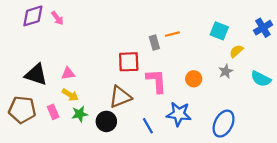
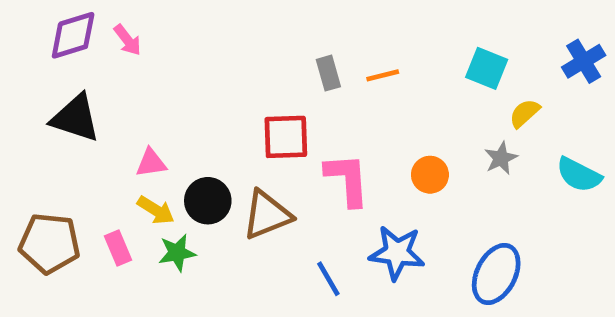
gray rectangle: (154, 43) -> (328, 73), moved
black triangle: (36, 75) -> (75, 118), moved
black circle: (106, 121) -> (208, 201), moved

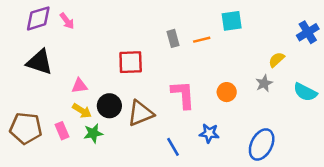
cyan square: (487, 68) -> (232, 21), moved, turned -30
red square: (286, 137) -> (131, 62), moved
blue star: (397, 253) -> (209, 133), size x0.7

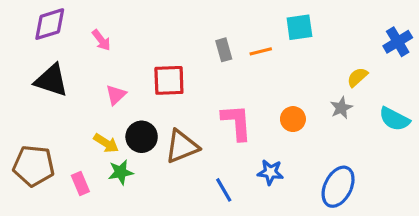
pink arrow: (67, 21) -> (101, 40), moved
pink triangle: (79, 86) -> (116, 95), moved, turned -35
pink rectangle: (62, 131) -> (80, 183), moved

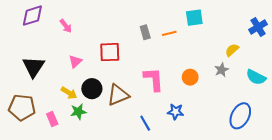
black triangle: (51, 80) -> (33, 67), moved, turned 45
blue ellipse: (338, 187) -> (240, 116), moved

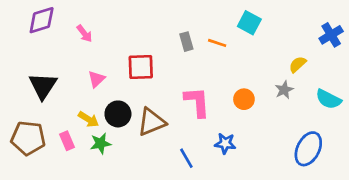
cyan square: (194, 18) -> (249, 23), turned 36
orange line: (169, 33) -> (217, 43), turned 32
pink rectangle: (52, 119) -> (67, 141), moved

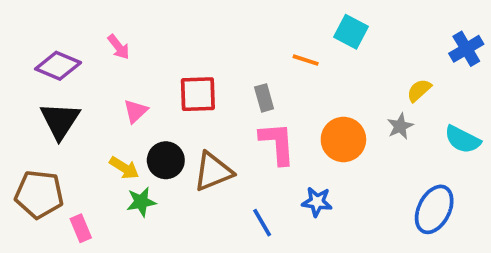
purple diamond: (42, 20) -> (58, 66), moved, turned 40
gray rectangle: (186, 42) -> (264, 98), moved
orange circle: (244, 99) -> (343, 139), size x1.5
pink rectangle: (67, 141) -> (81, 228), moved

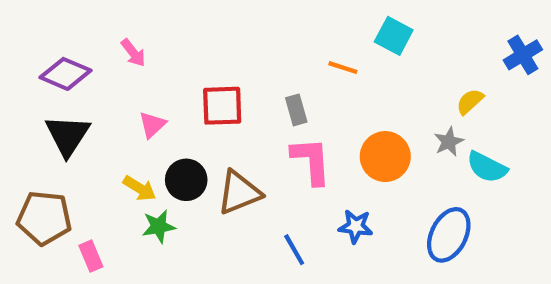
cyan semicircle: (462, 139) -> (487, 167), moved
blue ellipse: (434, 209) -> (449, 235), moved

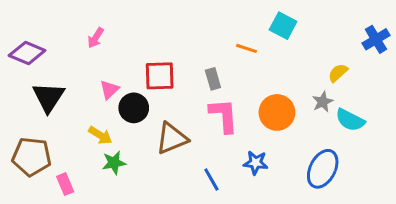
pink arrow: (133, 53) -> (96, 38), turned 70
purple diamond: (65, 74) -> (27, 53), moved
black circle: (186, 180) -> (134, 108), moved

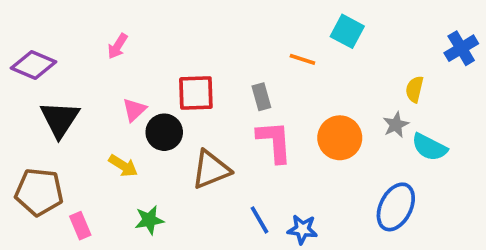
yellow semicircle: (338, 73) -> (414, 89), turned -35
green star: (114, 163) -> (149, 220), moved
blue star: (256, 163) -> (302, 229), moved

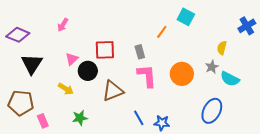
orange line: (302, 59) -> (162, 32), turned -72

